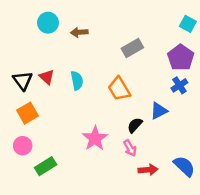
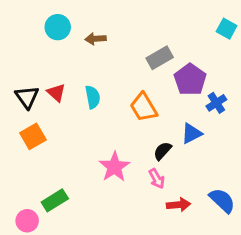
purple pentagon: (181, 58) -> (190, 80), moved
pink circle: (23, 146) -> (27, 221), moved

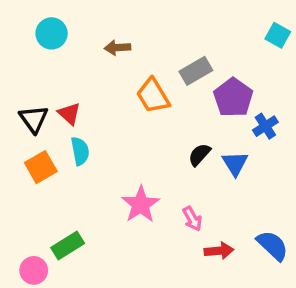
cyan circle: (58, 27) -> (52, 33), moved
cyan semicircle: (93, 97) -> (80, 151), moved
orange trapezoid: (144, 107) -> (153, 96), moved
blue triangle: (192, 133) -> (235, 163), turned -35
black semicircle: (162, 151) -> (199, 155), moved

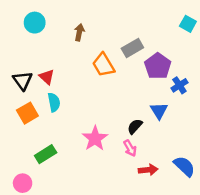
brown arrow: (117, 48) -> (79, 32), turned 105
black semicircle: (199, 155) -> (135, 126), moved
green rectangle: (68, 245) -> (46, 154), moved

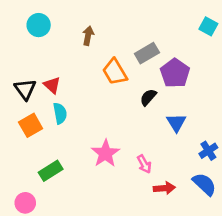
blue cross: (179, 85) -> (208, 151), moved
black semicircle: (135, 126) -> (148, 97), moved

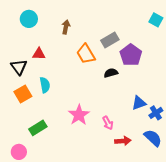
red triangle: (52, 85) -> (39, 54), moved, turned -40
black semicircle: (148, 97) -> (111, 73), turned 32
blue triangle: (176, 123) -> (139, 103), moved, turned 42

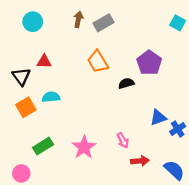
brown arrow: (66, 27) -> (78, 19), moved
gray rectangle: (110, 40) -> (103, 23), moved
cyan semicircle: (45, 85) -> (51, 97), turned -84
pink star: (79, 115) -> (84, 147), moved
blue semicircle: (153, 138) -> (174, 170), moved

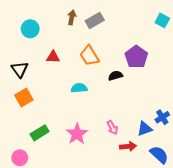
cyan circle: (33, 22) -> (30, 29), moved
red triangle: (44, 62) -> (53, 57), moved
cyan semicircle: (51, 97) -> (79, 88), moved
blue triangle: (158, 118) -> (145, 129), moved

